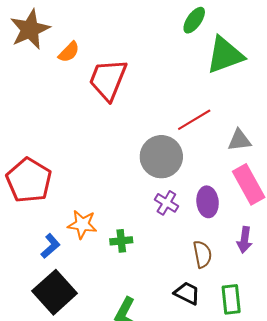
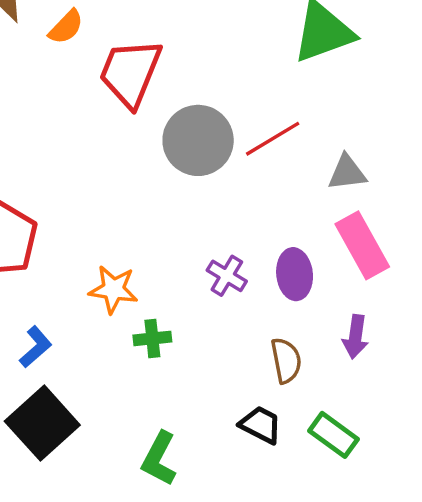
gray circle: (161, 157) -> (198, 140), moved
orange star: (82, 224) -> (113, 289), moved
green rectangle: (231, 299) -> (333, 435), turned -48

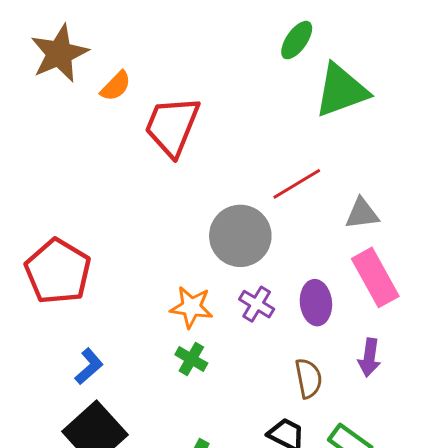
gray circle: (198, 140) -> (240, 236), moved
orange star: (113, 289) -> (191, 307), moved
green cross: (152, 338) -> (191, 359), turned 36

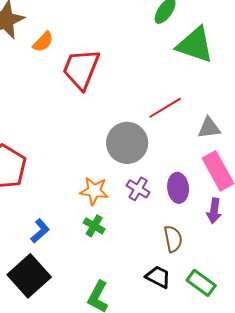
green triangle: (341, 90) -> (195, 45), turned 39
purple arrow: (369, 358) -> (214, 211), moved
blue L-shape: (89, 366) -> (40, 231), moved

